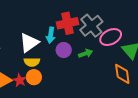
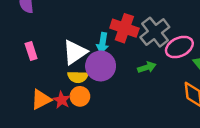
red cross: (67, 23) -> (124, 28), turned 30
purple circle: (64, 50) -> (101, 66), moved, size x1.5

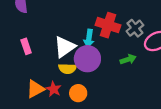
gray cross: (155, 32) -> (135, 28), size x0.7
orange circle: (80, 96) -> (78, 93), moved

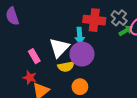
pink rectangle: (26, 46) -> (34, 56), moved
green arrow: (128, 59) -> (126, 31), moved
red star: (54, 89) -> (30, 78), moved

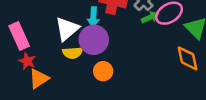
pink rectangle: (34, 56) -> (19, 36), moved, size x1.5
orange circle: (80, 87) -> (103, 71), moved

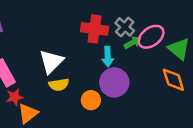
cyan arrow: (93, 17) -> (108, 57), moved
purple circle: (94, 40) -> (114, 82), moved
red star: (27, 61) -> (15, 97), turned -30

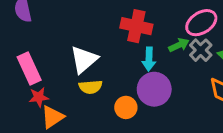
gray cross: (125, 27) -> (201, 50), moved
pink ellipse: (151, 37) -> (201, 23), moved

